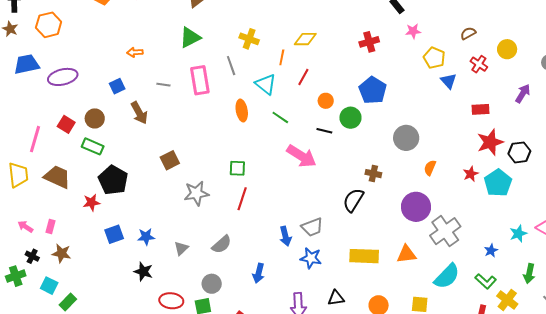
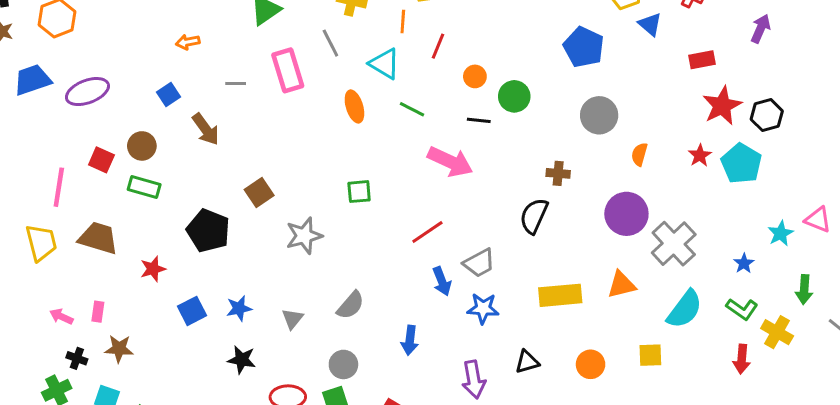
blue pentagon: (373, 90) -> (584, 47), moved
black pentagon: (113, 180) -> (208, 231), moved
red line: (242, 199) -> (427, 232), moved, turned 45

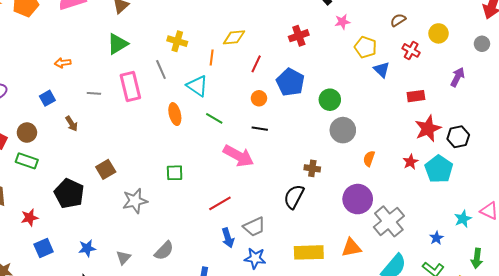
red line: (438, 46) -> (256, 64), moved
blue pentagon: (584, 47) -> (290, 82), moved
green circle: (514, 96) -> (330, 100), moved
brown arrow: (206, 129) -> (72, 124), size x0.7
blue square: (192, 311) -> (44, 248), moved

